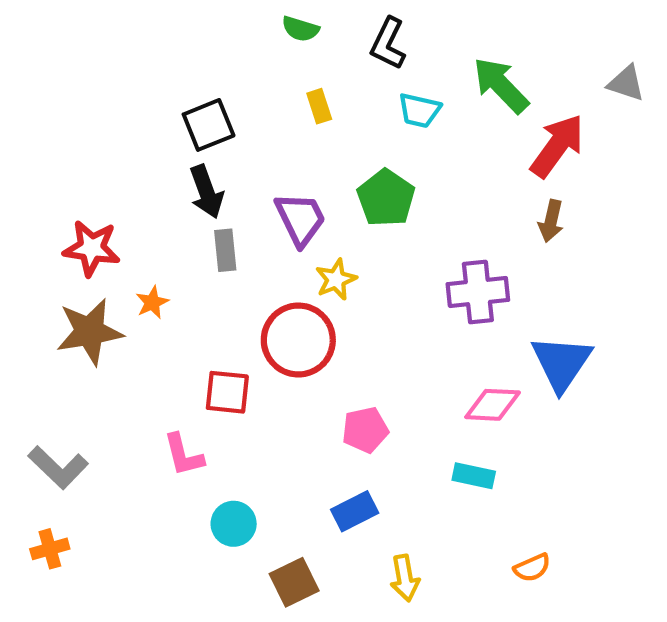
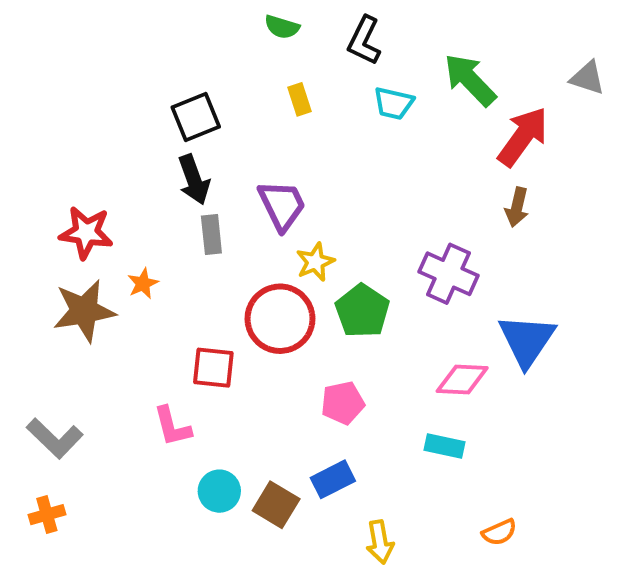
green pentagon: (386, 198) -> (362, 311), moved
purple cross: (478, 292) -> (448, 274), turned 30
brown square: (294, 582) -> (276, 505), moved, turned -33

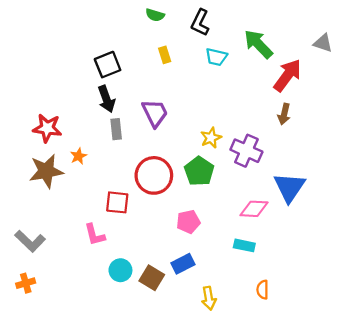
yellow star: (315, 262) -> (211, 138), moved
orange semicircle: (499, 532) -> (263, 290), moved, turned 114

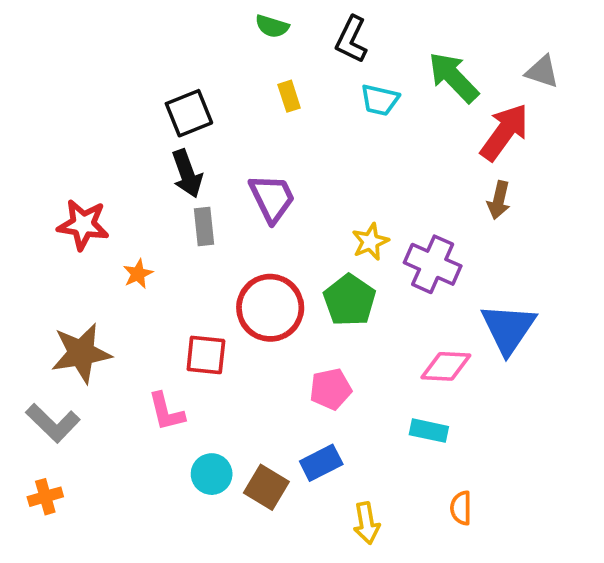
gray triangle: (323, 43) -> (542, 72), moved
brown star: (46, 171) -> (81, 353), moved

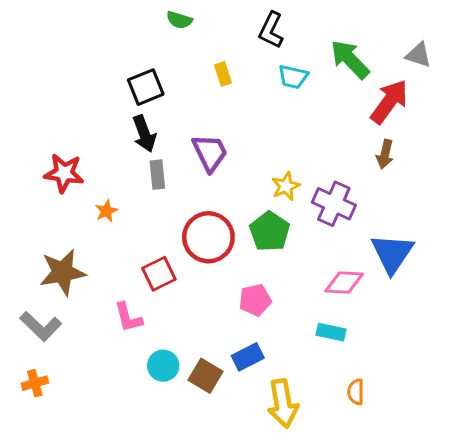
green semicircle: (272, 26) -> (179, 20), moved
red square: (206, 355) -> (159, 274), turned -32
yellow arrow: (367, 523) -> (283, 404), size x1.5

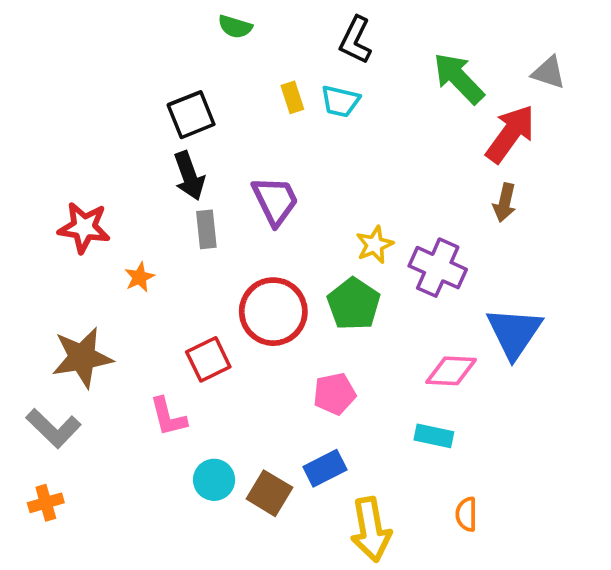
cyan trapezoid: (293, 77) -> (340, 101), moved

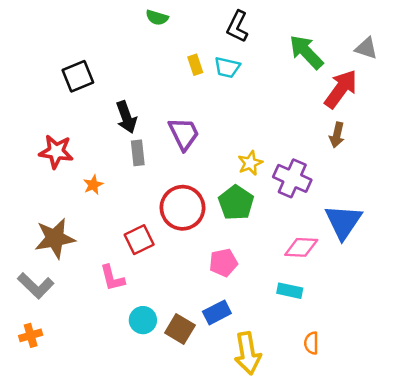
black square: (191, 115) -> (78, 76), moved

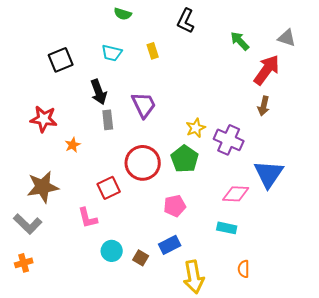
green arrow: (306, 52) -> (240, 41), size x0.7
cyan trapezoid: (227, 67) -> (112, 53), moved
brown square: (180, 329) -> (141, 258), size x0.7

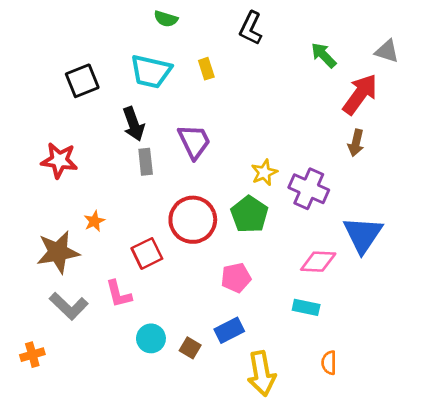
cyan trapezoid: (112, 53) -> (151, 71), size x1.5
orange star: (73, 145) -> (94, 221), moved
gray L-shape: (28, 224) -> (69, 306), moved

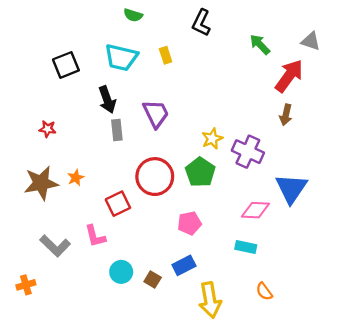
red star: (59, 160) -> (48, 129), size x0.6
brown star: (58, 252) -> (41, 183), moved
orange semicircle: (329, 363) -> (264, 291), turned -36

